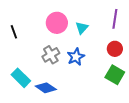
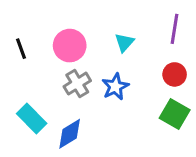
pink circle: (57, 23) -> (70, 46), moved
blue diamond: (46, 88) -> (70, 134), turned -65

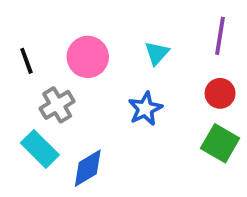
gray cross: (77, 84) -> (57, 105), moved

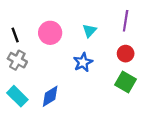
gray cross: (57, 105) -> (17, 60), moved, turned -30
cyan rectangle: (40, 149) -> (17, 96), moved

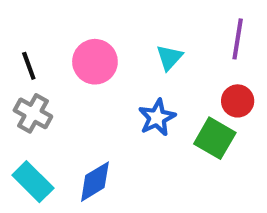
green square: (126, 82) -> (215, 138), moved

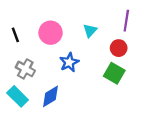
red circle: (238, 101) -> (119, 48), moved
gray cross: (33, 113) -> (25, 69), moved
blue star: (157, 117) -> (69, 62), moved

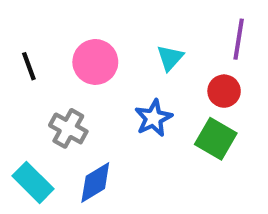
blue star: (69, 62) -> (153, 118), moved
gray cross: (25, 69) -> (68, 128), moved

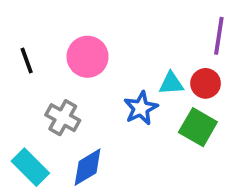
cyan triangle: (170, 58) -> (171, 83), moved, turned 44

